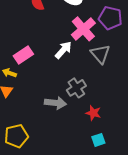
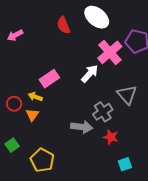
gray triangle: (100, 54) -> (127, 95), moved
red star: (93, 113) -> (111, 137), moved
yellow pentagon: (16, 136) -> (42, 160), turned -30

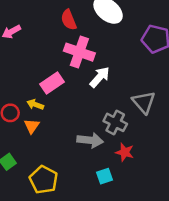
pink cross: (110, 52) -> (79, 52), moved, turned -30
gray cross: (103, 112) -> (115, 122), turned -30
cyan square: (125, 164) -> (104, 176), moved

